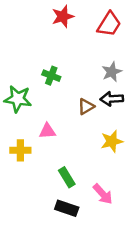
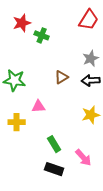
red star: (63, 16) -> (22, 23), moved
green cross: (51, 76) -> (42, 35), moved
brown triangle: (86, 107) -> (61, 77), moved

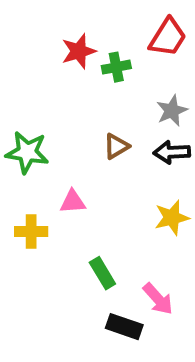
red star: (22, 23) -> (79, 51), moved
green cross: (42, 35) -> (116, 67), moved, turned -32
black rectangle: (54, 169) -> (124, 327), moved

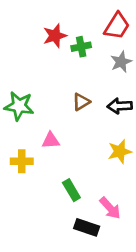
gray star: (172, 111) -> (121, 62), moved

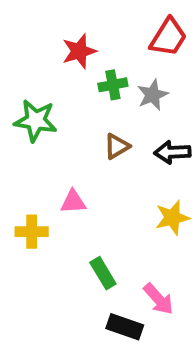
green cross: (81, 47) -> (113, 85), moved
gray star: (121, 62) -> (153, 95), moved
green star: (19, 106) -> (36, 121), moved

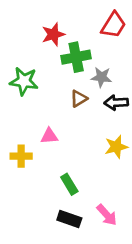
green cross: (113, 85) -> (76, 57), size x1.5
gray star: (153, 95) -> (101, 77), moved, turned 30
pink arrow: (158, 299) -> (107, 215), moved
black rectangle: (125, 327) -> (69, 219), moved

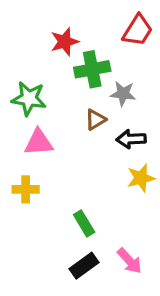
black arrow: (116, 103) -> (131, 139), moved
pink triangle: (49, 136) -> (39, 142), moved, size x1.4
black rectangle: (69, 219) -> (84, 266), turned -55

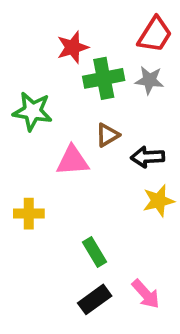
gray star: (123, 94) -> (149, 80), moved
pink triangle: (39, 142) -> (73, 161), moved

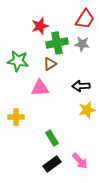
brown triangle: (107, 135) -> (50, 64), moved

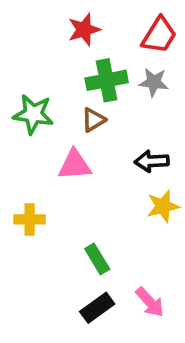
red star: (40, 26) -> (84, 30), moved

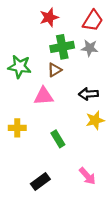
green rectangle: (97, 259) -> (58, 139), moved
black rectangle: (97, 308) -> (40, 182), moved

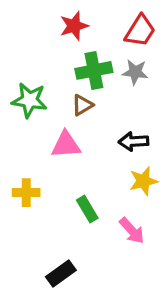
pink arrow: (87, 176) -> (132, 231), moved

